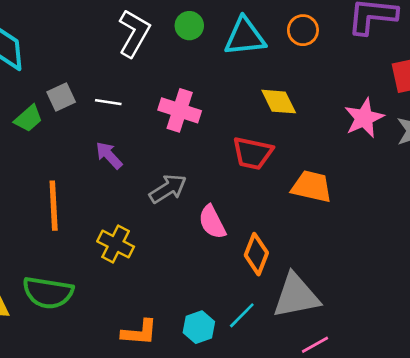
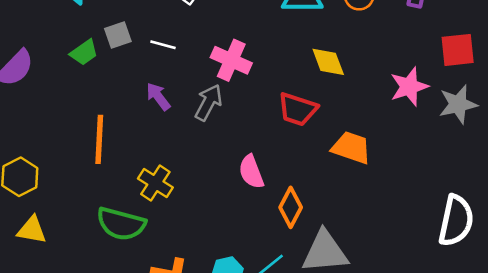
gray arrow: (168, 189) -> (209, 103), moved, turned -36
green semicircle: (48, 293) -> (121, 224), moved

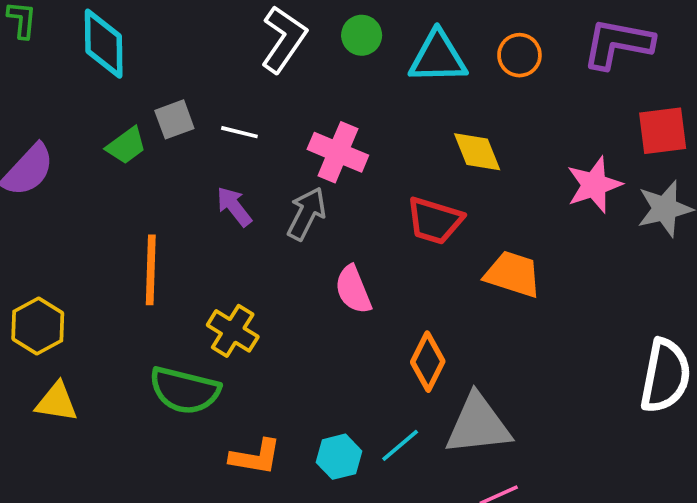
pink semicircle: (251, 172) -> (353, 290), moved

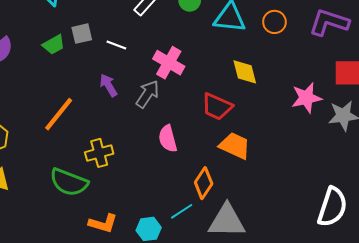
orange line: (151, 270) -> (59, 114), turned 30
orange trapezoid: (513, 274) -> (235, 146), moved
yellow cross: (233, 331) -> (99, 153), turned 36
cyan line: (400, 445) -> (182, 211), moved

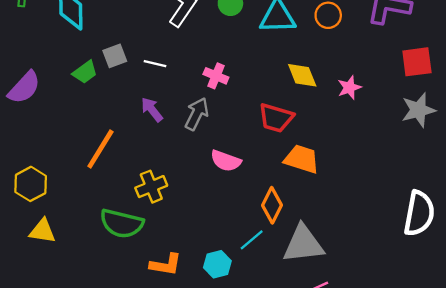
pink cross: (169, 63) -> (216, 76), size x0.7
pink star: (306, 98) -> (349, 88), moved, size x0.7
pink semicircle: (168, 139) -> (226, 161), turned -48

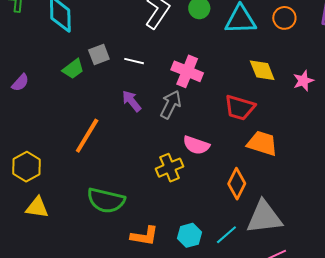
pink cross: (216, 76) -> (187, 71), size x1.4
purple semicircle: (24, 88) -> (20, 83), size x0.6
yellow cross: (151, 187) -> (170, 168), moved
cyan line: (252, 240) -> (226, 235), moved

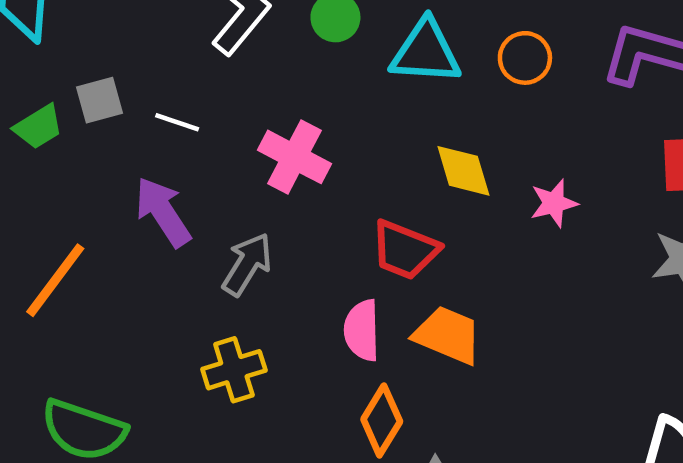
purple arrow: (132, 101) -> (163, 212), size x1.4
gray arrow: (171, 105) -> (247, 264), moved
pink semicircle: (196, 145) -> (362, 330), moved, turned 64

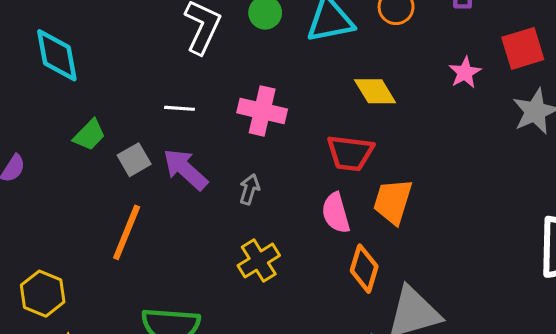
gray square: (100, 100) -> (134, 160), moved
pink star: (554, 203) -> (465, 72), moved
gray arrow: (247, 264) -> (249, 189), size x0.7
orange trapezoid: (448, 335) -> (393, 201), turned -81

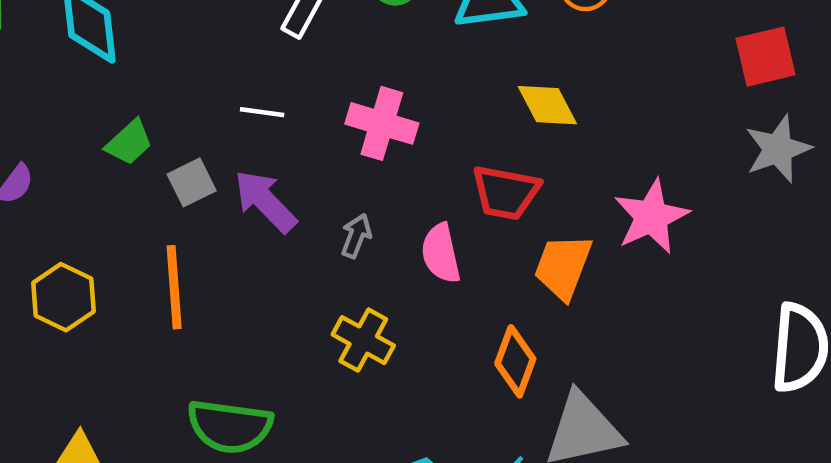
pink star: (465, 72) -> (651, 217), moved, size x1.6
pink semicircle: (336, 213) -> (441, 253), moved
orange line: (127, 232) -> (174, 287), turned -30
yellow cross: (259, 261) -> (363, 340), turned -33
yellow hexagon: (43, 294) -> (63, 297), moved

